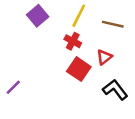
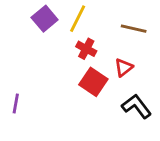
yellow line: (79, 16) -> (78, 19), moved
purple line: (13, 87) -> (16, 103), turned -35

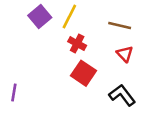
red triangle: (124, 67) -> (125, 54), moved, turned -36

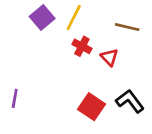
red triangle: (125, 54) -> (109, 57), moved
red square: (84, 73) -> (92, 107), moved

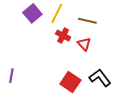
brown line: (127, 27) -> (87, 21), moved

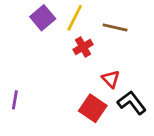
red cross: (63, 36) -> (83, 47), turned 32
red triangle: (84, 44) -> (111, 79), moved

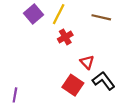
brown line: (115, 27) -> (101, 17), moved
purple line: (15, 100) -> (15, 95), moved

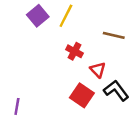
brown line: (101, 17) -> (114, 35), moved
red cross: (65, 37) -> (75, 51), moved, turned -32

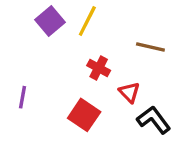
red square: (82, 95) -> (84, 115), moved
purple line: (17, 106) -> (23, 97), moved

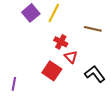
red triangle: (129, 92) -> (71, 57), moved
purple line: (23, 97) -> (14, 84), moved

